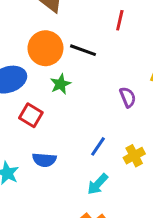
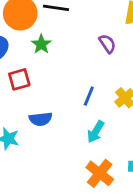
red square: (31, 115) -> (19, 79), turned -35

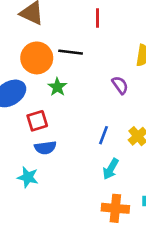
blue semicircle: (41, 119) -> (45, 148), moved
orange cross: (100, 173) -> (115, 208), turned -32

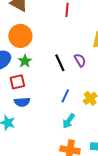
black line: (71, 52) -> (60, 63), moved, turned 54
green star: (57, 87) -> (25, 61), moved

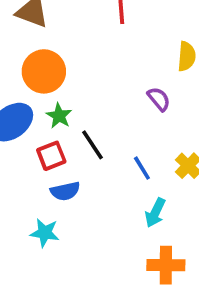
black line: (60, 63) -> (93, 145), moved
blue line: (65, 96) -> (142, 168), turned -48

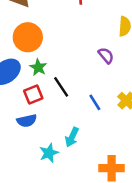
blue semicircle: (65, 191) -> (27, 121), moved
cyan arrow: (155, 213) -> (72, 137), moved
cyan star: (45, 233) -> (49, 153), moved, turned -30

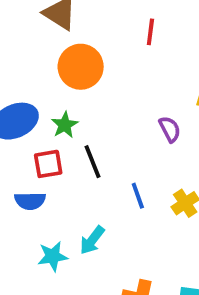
orange circle: (28, 37) -> (81, 67), moved

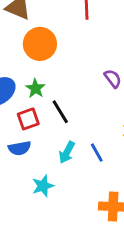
blue line: (138, 196) -> (97, 153), moved
cyan arrow: (92, 240) -> (67, 152), moved

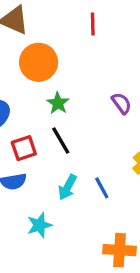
green star: (35, 88) -> (58, 103), moved

